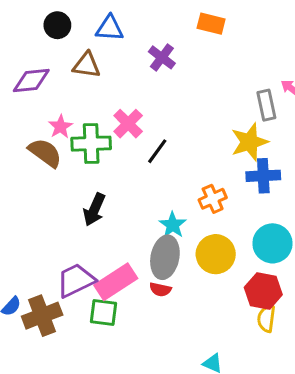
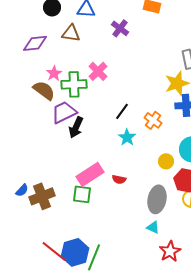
black line: (157, 151) -> (122, 111), moved
orange cross: (213, 199) -> (153, 120), turned -30
yellow circle: (216, 254) -> (166, 161), moved, size x0.6
gray ellipse: (165, 257) -> (157, 199), moved
purple trapezoid: (76, 280) -> (64, 112), moved

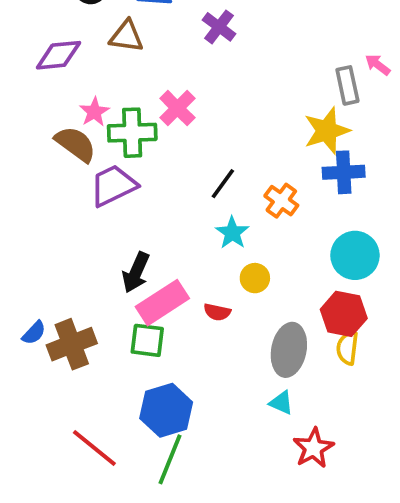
black arrow: (76, 127) -> (136, 272), moved
yellow circle: (166, 161) -> (255, 278), moved
blue hexagon: (75, 252) -> (166, 410), moved

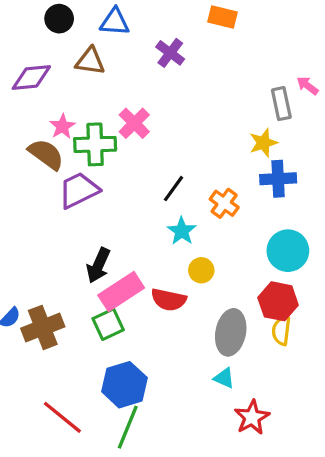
yellow star: (327, 131) -> (263, 143), size x0.7
red semicircle: (217, 312) -> (169, 300), size x1.5
green square: (147, 340) -> (108, 324), turned -32

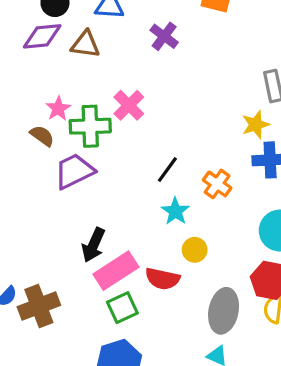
purple diamond: (31, 77) -> (42, 36), moved
brown semicircle: (46, 154) -> (42, 136), size x0.7
green square: (108, 324) -> (122, 308), moved

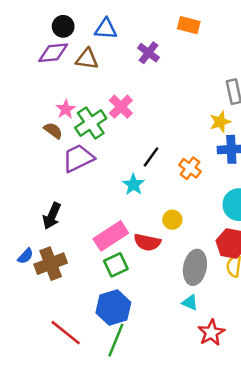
green cross: (90, 126) -> (91, 123), turned -32
cyan star: (175, 211) -> (133, 185), moved
black arrow: (93, 245) -> (52, 216), moved

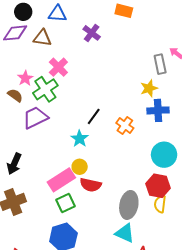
pink cross: (121, 107) -> (58, 67), moved
yellow circle: (172, 220) -> (80, 167), moved
cyan triangle: (190, 303) -> (125, 233), size x1.5

